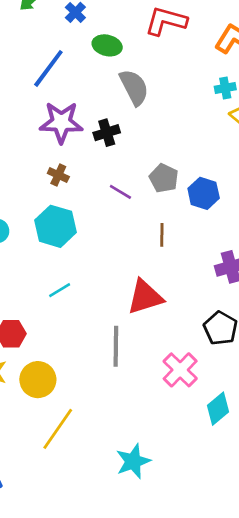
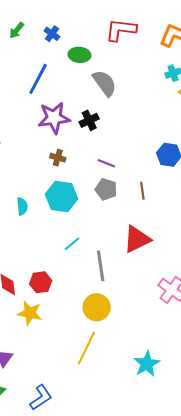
gray pentagon: (164, 178) -> (106, 189), moved
gray line: (116, 346) -> (101, 266), moved
yellow circle: (38, 380) -> (97, 307), moved

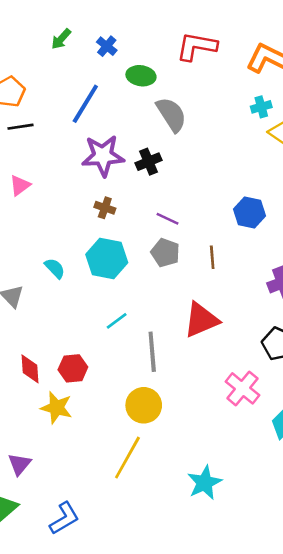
cyan semicircle: (22, 206) -> (55, 268), turned -42

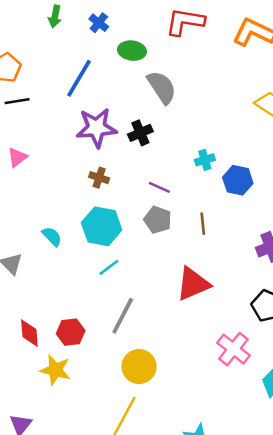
green arrow: (61, 39) -> (55, 16), turned -30
cyan cross: (261, 107) -> (205, 160), moved
cyan line: (117, 321) -> (109, 267), moved
gray line: (152, 352) -> (123, 316), moved, turned 33

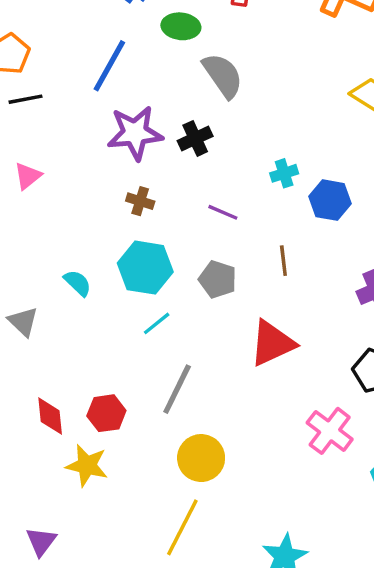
gray pentagon: (158, 220) -> (218, 279), moved

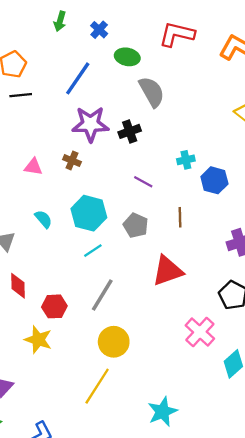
pink triangle: (28, 176) -> (33, 167), moved, turned 42
brown cross: (140, 201) -> (72, 161), moved
red diamond: (50, 416) -> (18, 286), moved

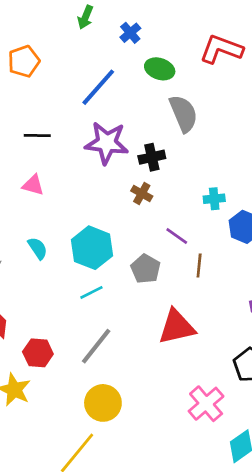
black line: (21, 95) -> (37, 136), moved
brown cross: (72, 161) -> (142, 194), moved
purple line: (143, 182) -> (177, 236), moved

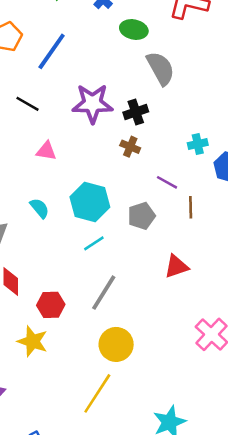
blue line: (98, 87) -> (52, 51), moved
black line: (37, 136) -> (28, 104), turned 35
pink triangle: (33, 185) -> (46, 151), moved
gray pentagon: (146, 269) -> (142, 216), turned 30
red triangle: (177, 327) -> (176, 266), size x0.7

